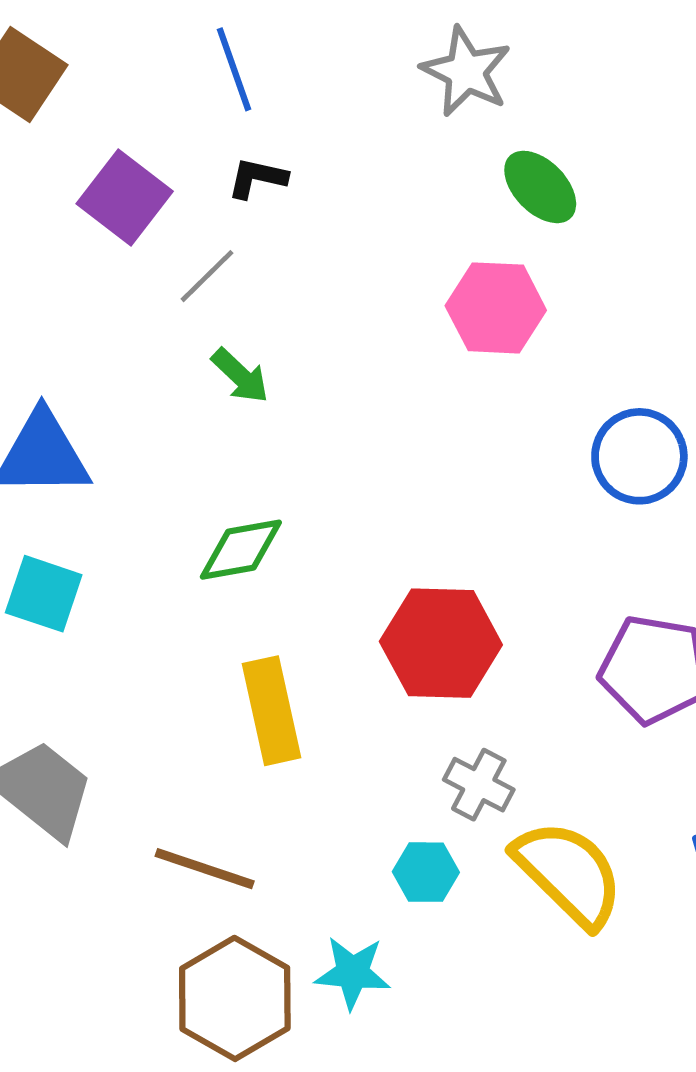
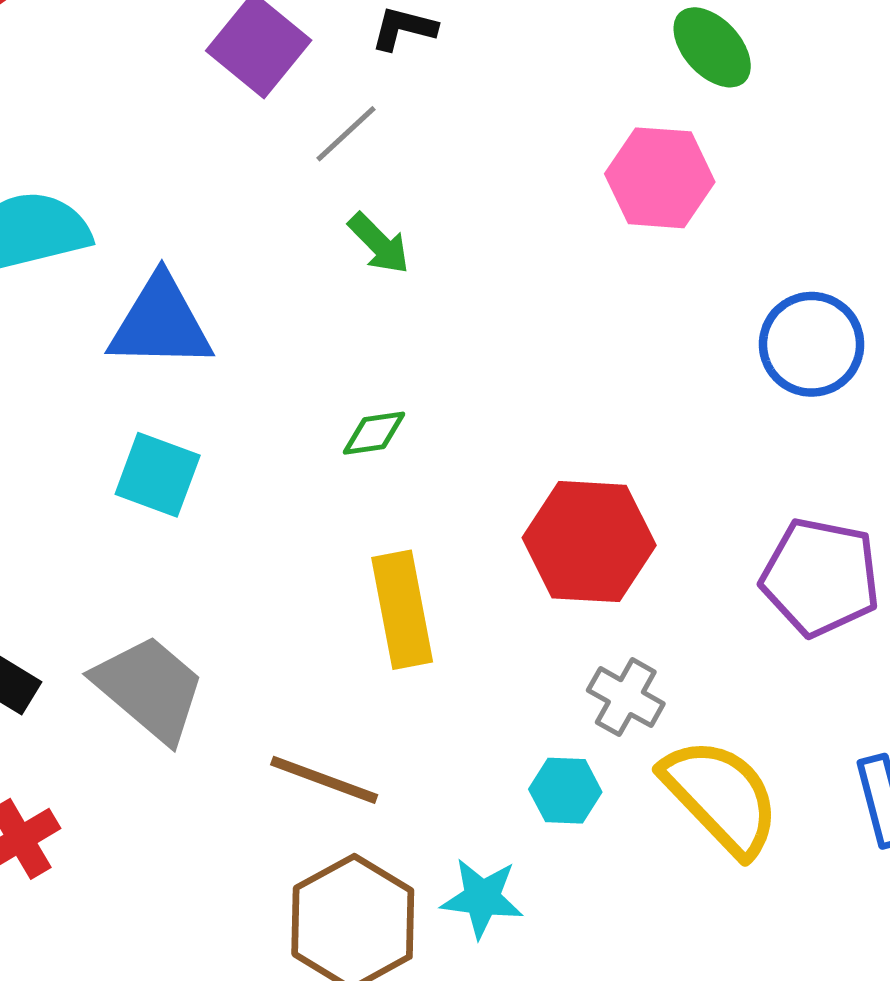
green diamond: (241, 550) -> (374, 433), size x0.7

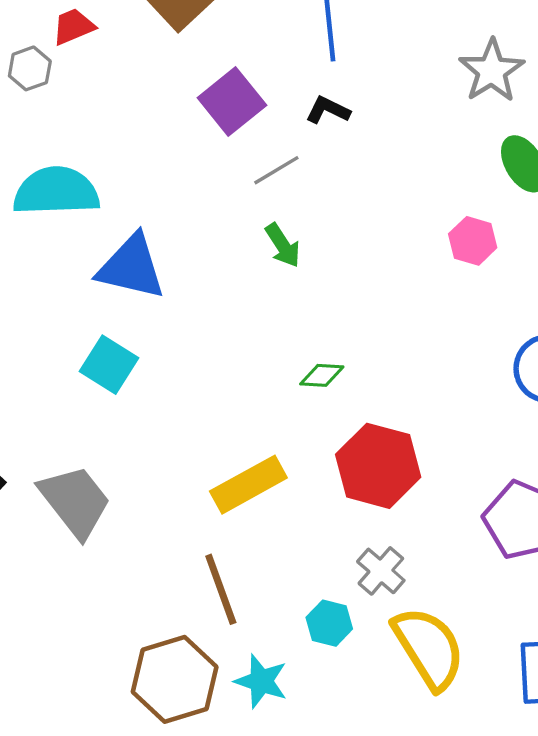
pink hexagon: (660, 178) -> (473, 241), size x0.7
green diamond: (374, 433) -> (322, 375), moved
yellow rectangle: (402, 610) -> (248, 485), turned 60
brown line: (324, 780) -> (221, 589), moved, turned 38

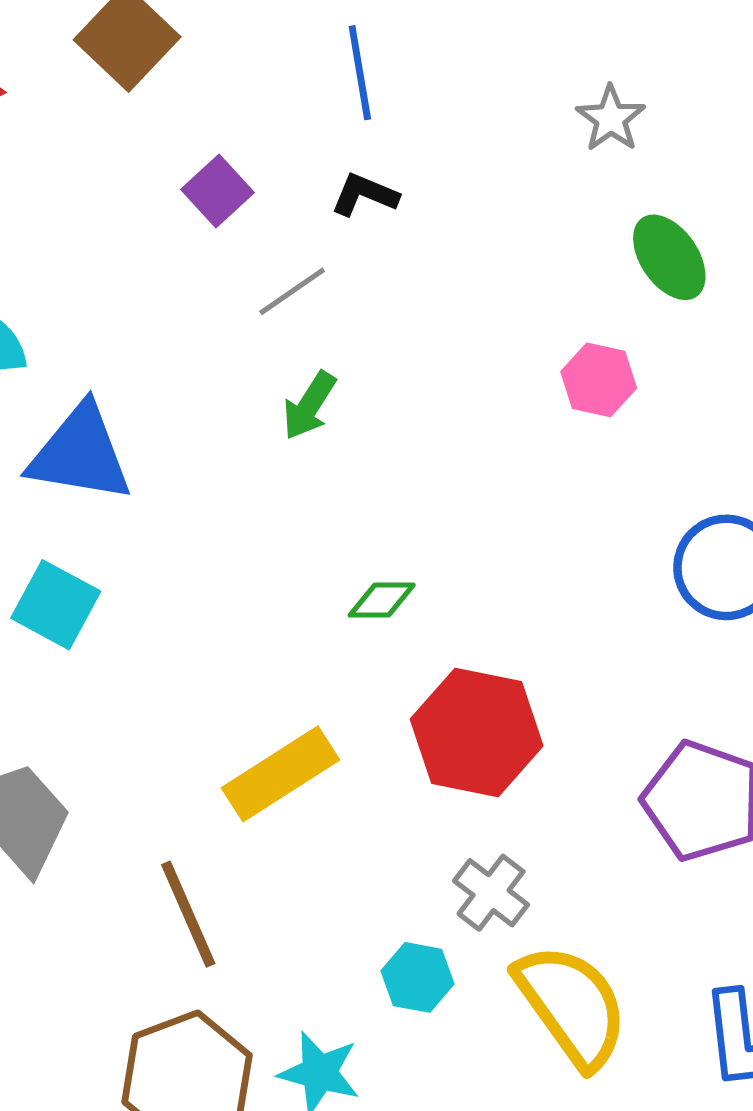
gray star: (492, 71) -> (611, 118), size x0.7
purple square: (232, 102) -> (217, 191), size x0.7
green arrow: (283, 245) -> (309, 406), turned 69
brown line: (221, 589) -> (188, 914), moved

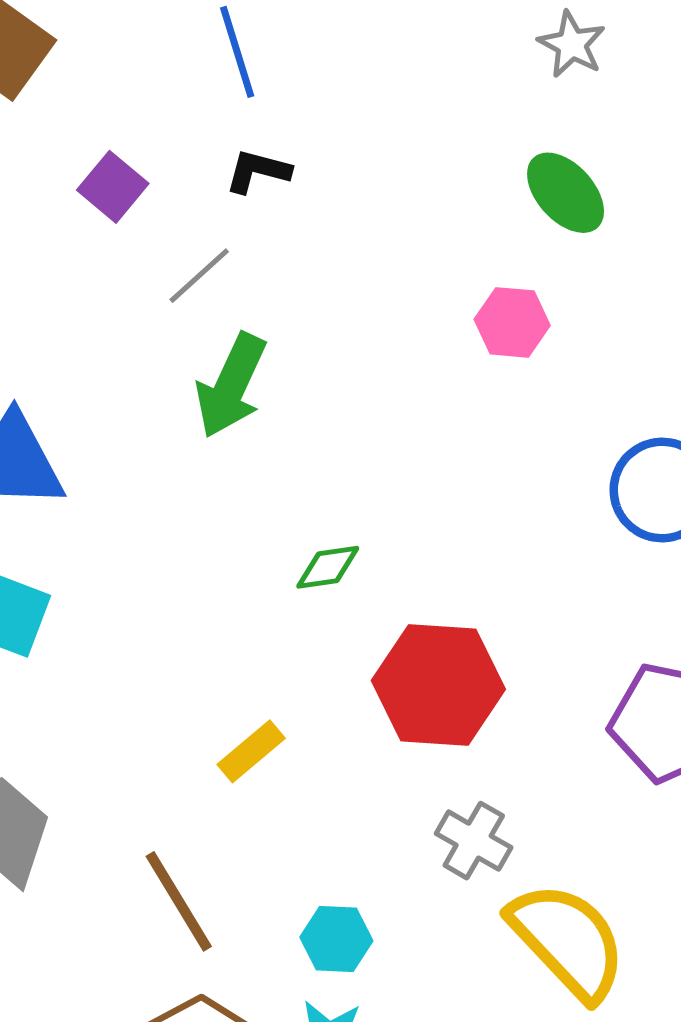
gray star: (611, 118) -> (572, 44), moved
green arrow: (309, 406) -> (231, 386), size x1.5
yellow rectangle: (281, 774) -> (251, 751), size x0.6
cyan hexagon: (417, 977) -> (336, 939), moved

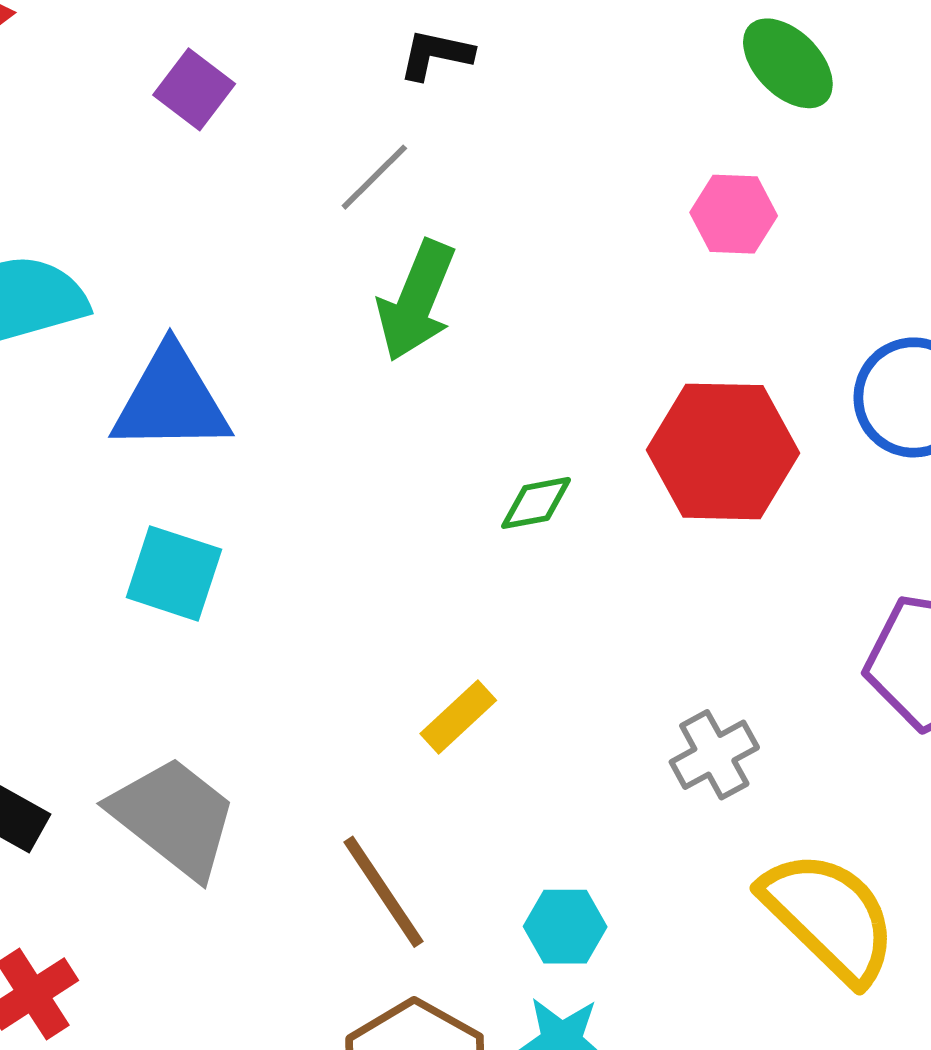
purple square: (113, 187) -> (194, 89), moved
red hexagon: (438, 685) -> (723, 451), moved
gray cross: (474, 841) -> (714, 755), moved, turned 34

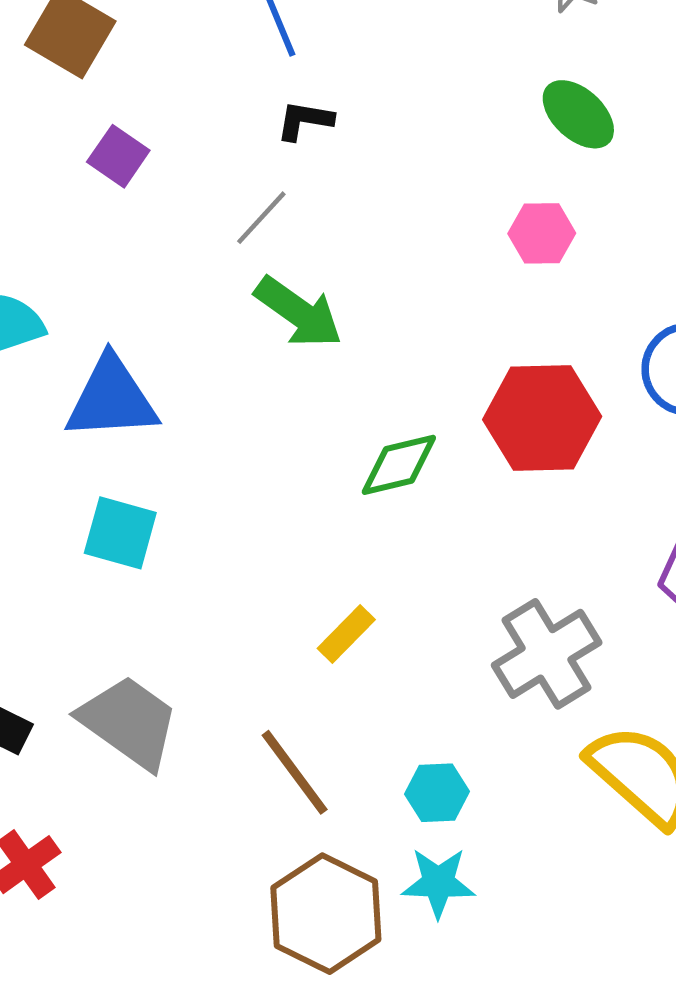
green arrow: (416, 301) -> (299, 312), turned -74
green diamond: (536, 503) -> (399, 465), size x1.4
gray cross: (714, 755) -> (547, 654), size x1.6

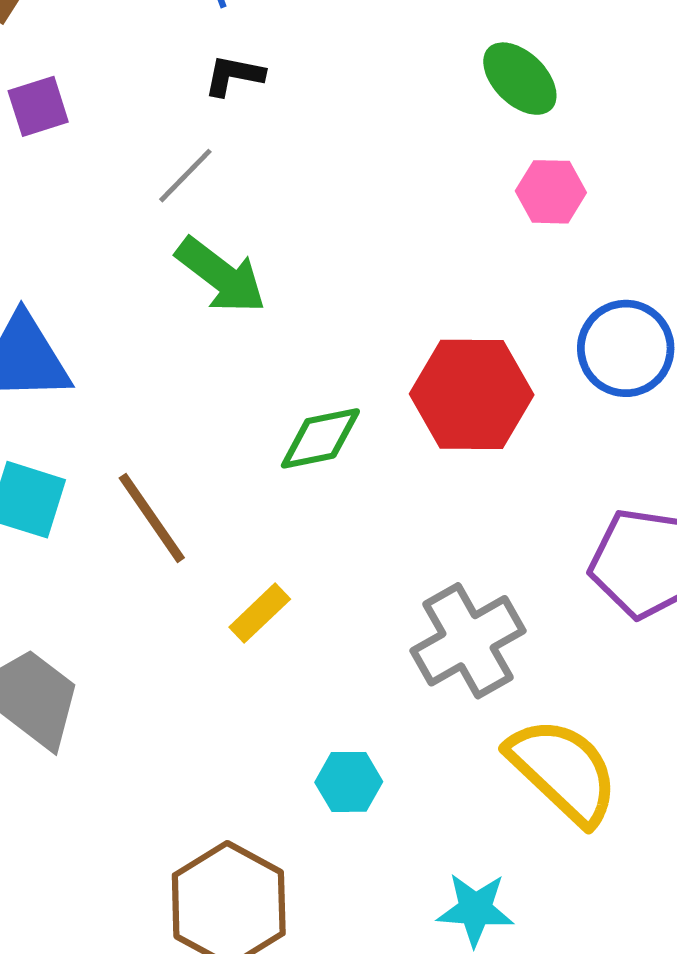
purple square: (118, 156) -> (38, 106), turned 36
pink hexagon: (542, 233) -> (551, 192), moved
brown line: (295, 772) -> (152, 518), moved
cyan star: (438, 883) -> (475, 909), moved

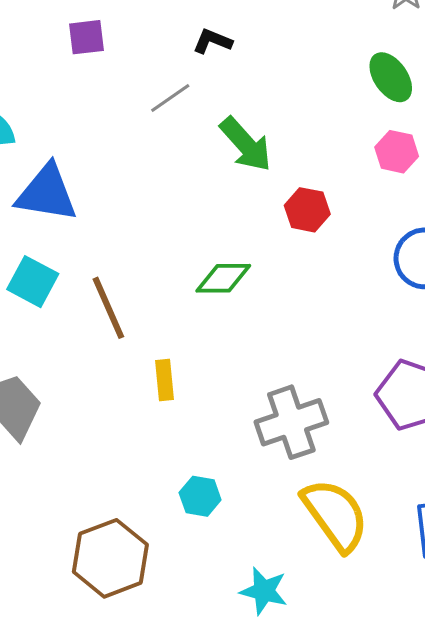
green arrow: (221, 276) -> (246, 144), moved
red hexagon: (472, 394) -> (307, 210), moved, size x0.6
yellow rectangle: (260, 613) -> (164, 380), turned -63

